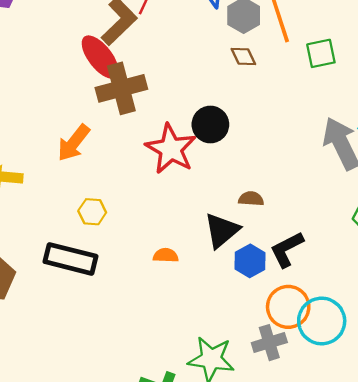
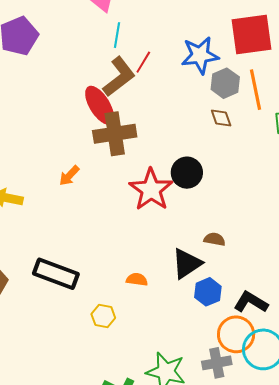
orange arrow: (74, 143) -> (69, 176), size x0.7
yellow hexagon: (92, 212) -> (103, 316), moved
black L-shape: (287, 249) -> (251, 302), moved, turned 52

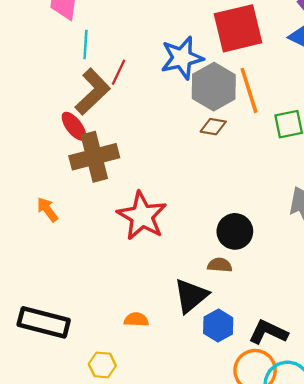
gray hexagon: (225, 83) -> (214, 87), size x1.4
red ellipse: (100, 105) -> (74, 126), size x0.7
brown diamond: (221, 118) -> (213, 127), turned -55
black circle: (187, 173) -> (235, 231), moved
orange arrow: (69, 176) -> (47, 210), turned 105

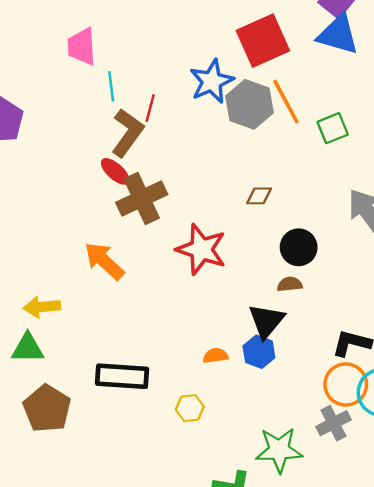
brown diamond: (213, 127) -> (259, 196), moved
orange arrow: (47, 210) -> (104, 261), size x1.6
blue hexagon: (218, 325) -> (259, 352), moved

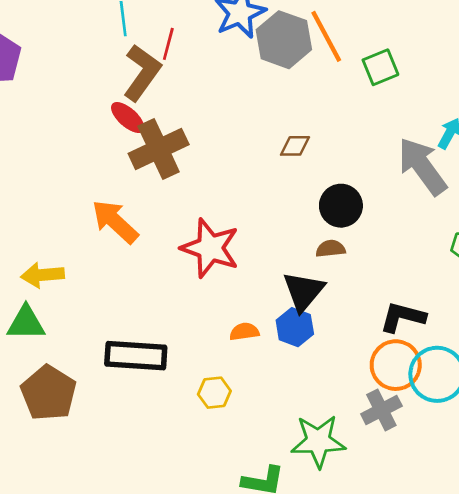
red star: (201, 249) -> (210, 248), moved

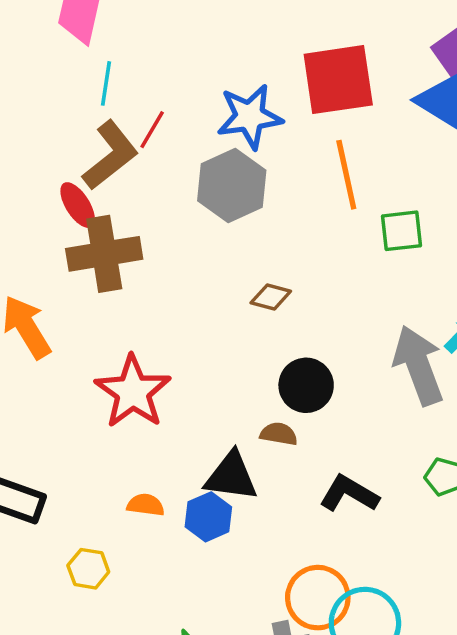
gray hexagon: (284, 40) -> (232, 186), moved
black triangle: (303, 291) -> (231, 476), turned 42
black L-shape: (403, 317) -> (349, 494), moved

